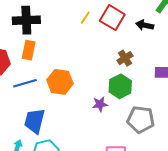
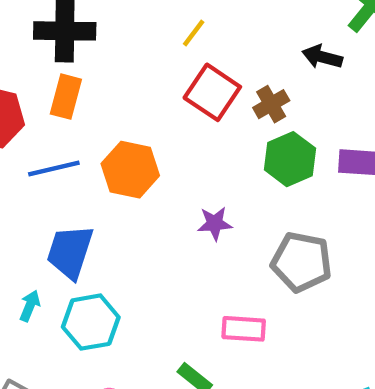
red square: (112, 18) -> (212, 92), moved
brown cross: (125, 58) -> (271, 104), moved
green hexagon: (120, 86) -> (290, 159), moved

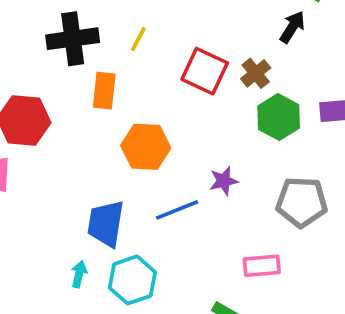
yellow line: (194, 33) -> (138, 39), moved
black arrow: (322, 57) -> (292, 27), turned 116
orange rectangle: (66, 97) -> (104, 91), moved
blue line: (54, 168) -> (177, 210), moved

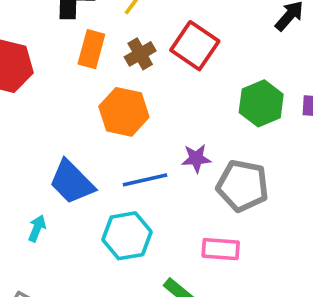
brown cross: (256, 73) -> (140, 54), moved
gray pentagon: (302, 202) -> (243, 186), moved
blue trapezoid: (106, 224) -> (72, 182), turned -63
cyan hexagon: (132, 280) -> (127, 236), moved

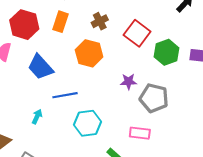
red square: (195, 46) -> (137, 33), moved
orange rectangle: (91, 49) -> (60, 22), moved
blue line: (145, 180) -> (65, 95), moved
blue trapezoid: (72, 182) -> (40, 67), moved

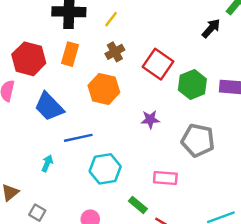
gray pentagon: (154, 98) -> (198, 140), moved

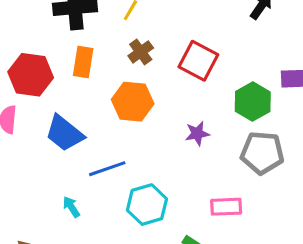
green hexagon: (192, 85) -> (253, 102), moved
cyan arrow: (47, 163) -> (71, 207), turned -49

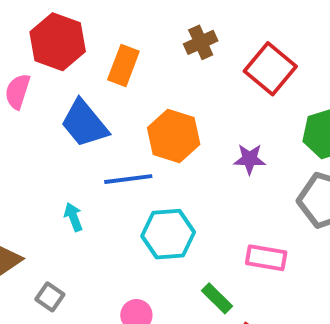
orange rectangle: (83, 62) -> (123, 66), moved
orange hexagon: (133, 102) -> (174, 136), moved

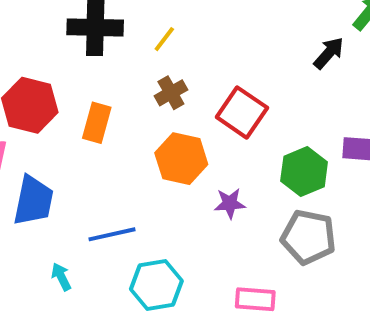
blue trapezoid: (84, 123) -> (33, 201), moved, turned -124
orange hexagon: (174, 136) -> (181, 159), moved

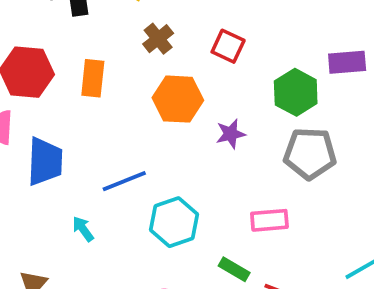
red square: (242, 112) -> (228, 46), size x0.7

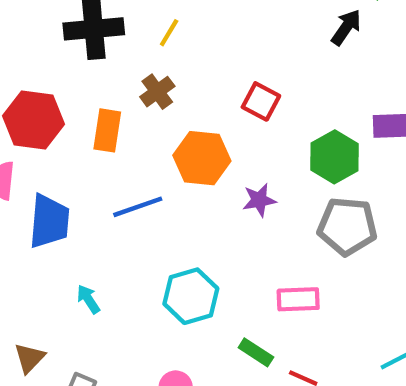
brown cross: (158, 39) -> (157, 92), moved
blue line: (124, 181) -> (138, 207), moved

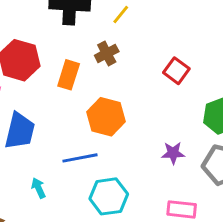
orange hexagon: (202, 158) -> (106, 117), moved
purple star: (259, 200) -> (173, 153), moved
blue line: (138, 207) -> (80, 158), moved

